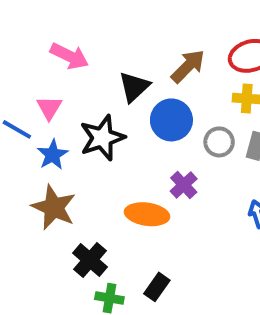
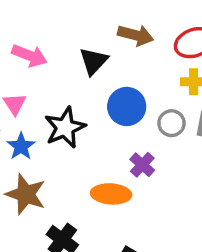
brown arrow: (188, 66) -> (136, 35), moved, turned 64
black triangle: (134, 87) -> (94, 61), moved

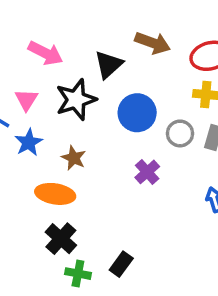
black star: (65, 128) -> (76, 100), moved
brown star: (26, 194) -> (74, 158), moved, size x0.6
orange ellipse: (111, 194) -> (55, 194), moved

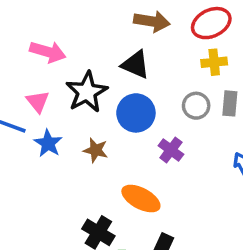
black triangle: (109, 65) -> (135, 65), moved, turned -44
blue circle: (137, 113) -> (136, 113), moved
orange ellipse: (55, 194) -> (141, 199), moved, turned 30

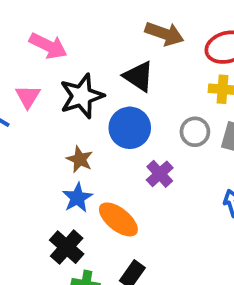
blue star: (48, 143) -> (77, 198), moved

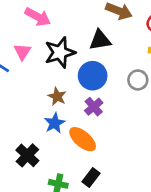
black triangle: (139, 76) -> (100, 40), turned -45
purple cross: (160, 174) -> (94, 107), moved
black cross: (67, 247) -> (27, 155), moved

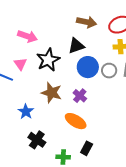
blue circle: (93, 76) -> (88, 67), moved
brown star: (57, 96) -> (52, 93), size x1.5
blue star: (55, 123) -> (26, 112), moved

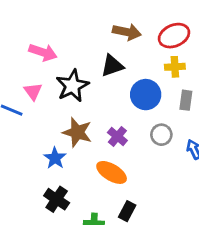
blue circle: (88, 67) -> (146, 95), moved
gray circle: (109, 71) -> (161, 135), moved
blue star: (26, 112) -> (55, 158), moved

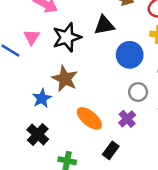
purple cross: (117, 136) -> (127, 119), moved
black rectangle: (127, 211) -> (111, 150), moved

